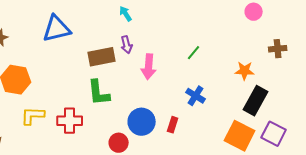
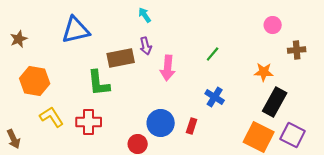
pink circle: (254, 12) -> (273, 25), moved
green L-shape: (99, 93) -> (99, 83), moved
yellow L-shape: (33, 116) -> (52, 117), turned 55

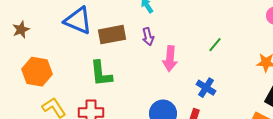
blue triangle: (76, 30) -> (78, 21), turned 36
brown rectangle: (121, 58) -> (112, 35), moved
blue cross: (215, 97) -> (206, 88), moved

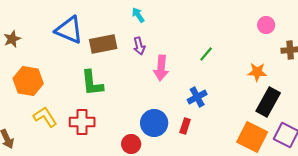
blue cross: (206, 88) -> (197, 97), turned 30

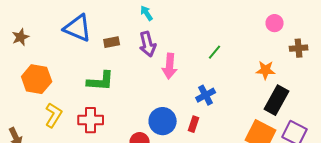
brown rectangle: (103, 44) -> (112, 42), size x0.6
purple arrow: (139, 46) -> (148, 44), size x1.4
green L-shape: (92, 83) -> (101, 81), turned -80
yellow L-shape: (45, 117) -> (54, 115), turned 65

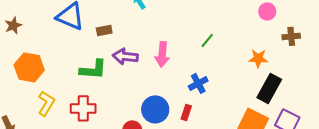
purple arrow: (148, 44) -> (125, 56), moved, turned 110

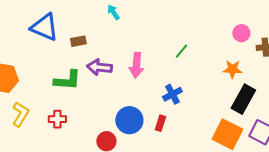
pink circle: (267, 11) -> (241, 33), moved
red cross: (83, 108) -> (57, 119), size x0.7

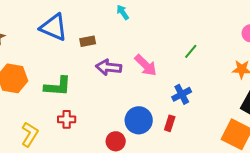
pink arrow: (136, 65) -> (146, 65), turned -50
green L-shape: (67, 80) -> (58, 86), moved
yellow L-shape: (20, 114) -> (30, 134), moved

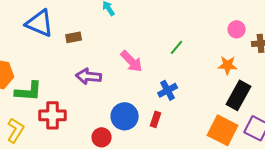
purple arrow: (109, 67) -> (89, 76), moved
green L-shape: (58, 86) -> (29, 91), moved
red cross: (67, 119) -> (53, 115), size x1.5

